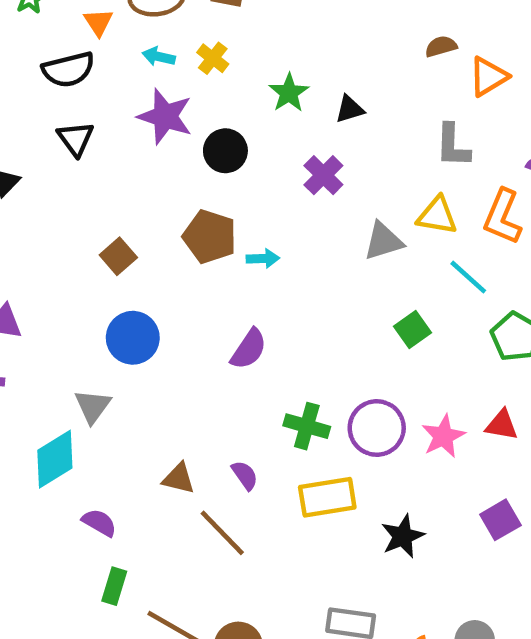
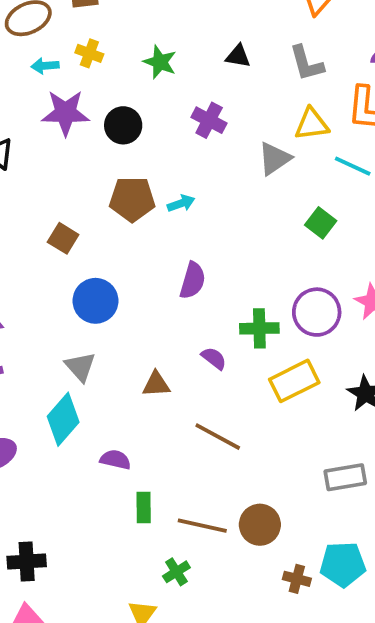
black triangle: (350, 109) -> (238, 56), moved, turned 44
purple semicircle: (245, 475) -> (214, 358), moved
brown triangle: (179, 478) -> (156, 384), moved

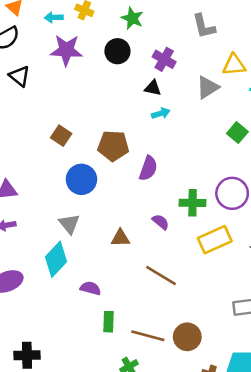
black triangle: (238, 56) -> (153, 88), moved
gray L-shape: (306, 63) -> (204, 26), moved
black circle: (123, 125) -> (117, 51), moved
brown pentagon: (132, 199) -> (113, 146), moved
cyan arrow: (181, 203) -> (161, 113), moved

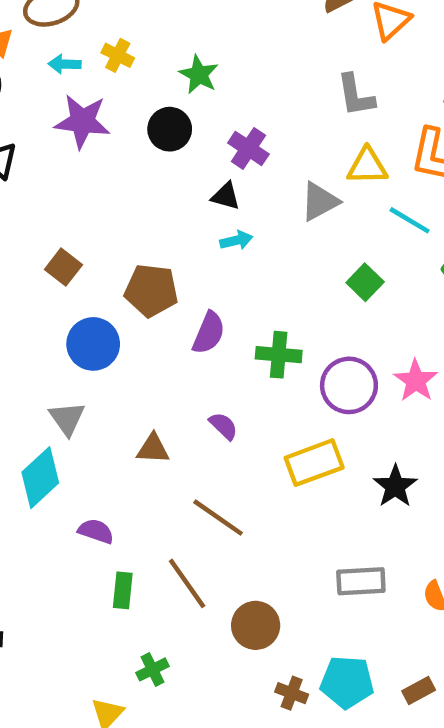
gray L-shape: (204, 26) -> (356, 95), moved
green cross: (193, 203) -> (279, 355), moved
brown line: (148, 336) -> (187, 583), moved, turned 36

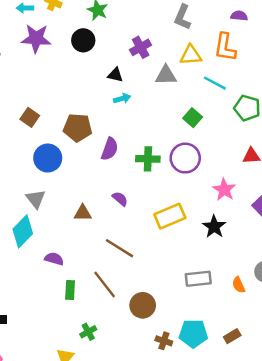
gray L-shape: (356, 95) -> (183, 17), turned 35
purple cross: (248, 148) -> (141, 47), moved, turned 30
gray triangle: (320, 201) -> (166, 75), turned 30
pink star: (416, 381) -> (224, 190), moved
purple circle: (349, 385) -> (185, 158), moved

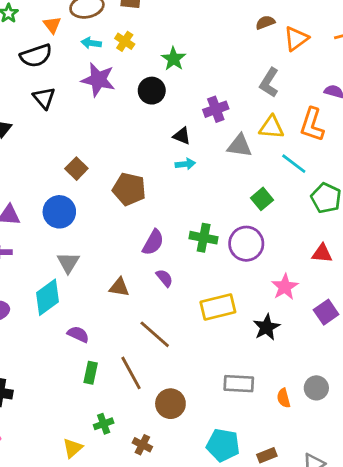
purple semicircle: (110, 149) -> (153, 242), moved
blue circle: (48, 158) -> (59, 212), moved
brown cross: (164, 341) -> (142, 445), moved

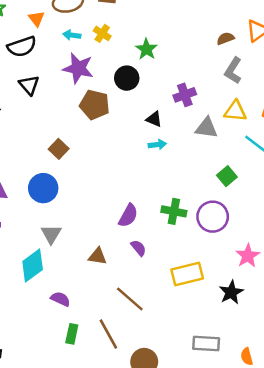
brown semicircle: (265, 22) -> (225, 38), moved
brown pentagon: (129, 189) -> (95, 105), moved

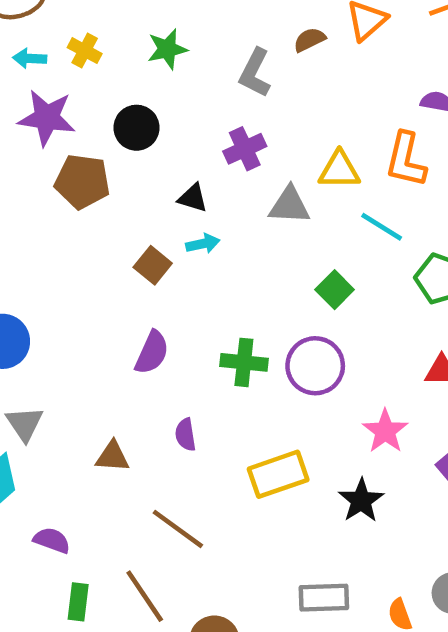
green star: (146, 49) -> (167, 49), moved, turned 30
gray L-shape: (233, 71) -> (255, 73), moved
brown square: (59, 149) -> (153, 265), moved
purple semicircle: (128, 216) -> (152, 353), moved
purple semicircle: (139, 248) -> (185, 435), turned -144

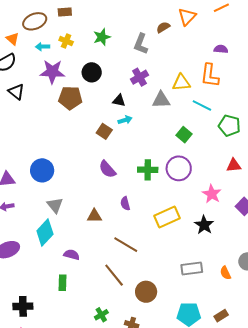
purple semicircle: (152, 353) -> (107, 169), turned 120
green rectangle: (78, 602) -> (63, 283), moved

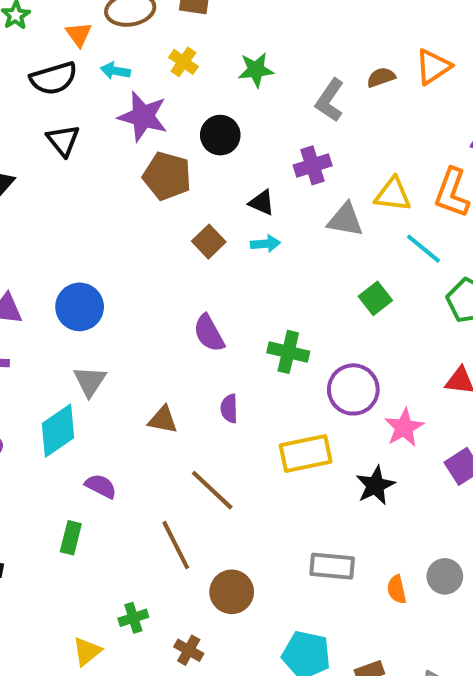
cyan arrow: (43, 47) -> (115, 71), moved
brown square: (104, 131) -> (209, 242), moved
purple circle: (179, 168) -> (353, 389), moved

